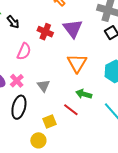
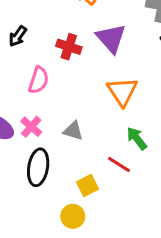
black arrow: (13, 22) -> (18, 36), turned 80
gray triangle: (43, 86) -> (73, 131), turned -32
green arrow: (84, 94) -> (137, 138), turned 42

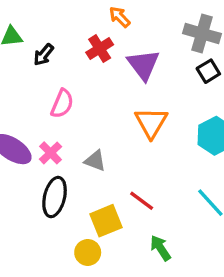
red cross: (69, 47) -> (100, 49), moved, turned 35
green arrow: (137, 138) -> (160, 248), moved
yellow square: (87, 186) -> (106, 221), size x1.4

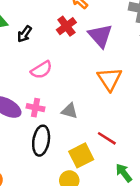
pink semicircle: (62, 104) -> (41, 70), turned 40
pink cross: (51, 153) -> (35, 108), turned -30

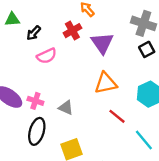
pink semicircle: (41, 70) -> (47, 56), moved
orange triangle: (109, 79) -> (106, 83), turned 45
red line: (107, 138) -> (117, 116), moved

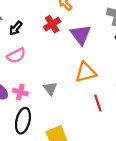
pink semicircle: (47, 56) -> (16, 56), moved
gray triangle: (66, 108) -> (50, 88), moved, turned 32
red line: (117, 116) -> (98, 103), turned 35

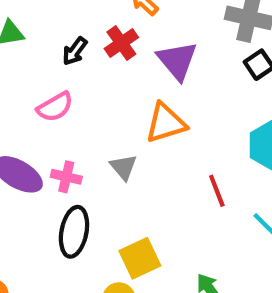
black arrow: (16, 28) -> (75, 51), moved
orange triangle: (86, 72) -> (166, 123), moved

